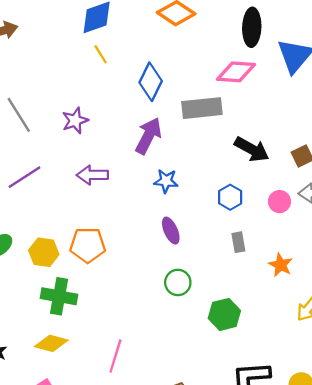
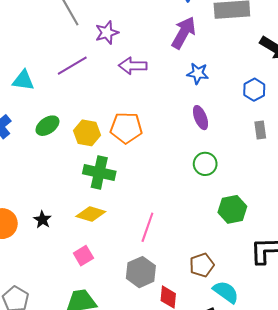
purple star: (75, 121) -> (107, 33), moved
green hexagon: (224, 314) -> (232, 209), moved

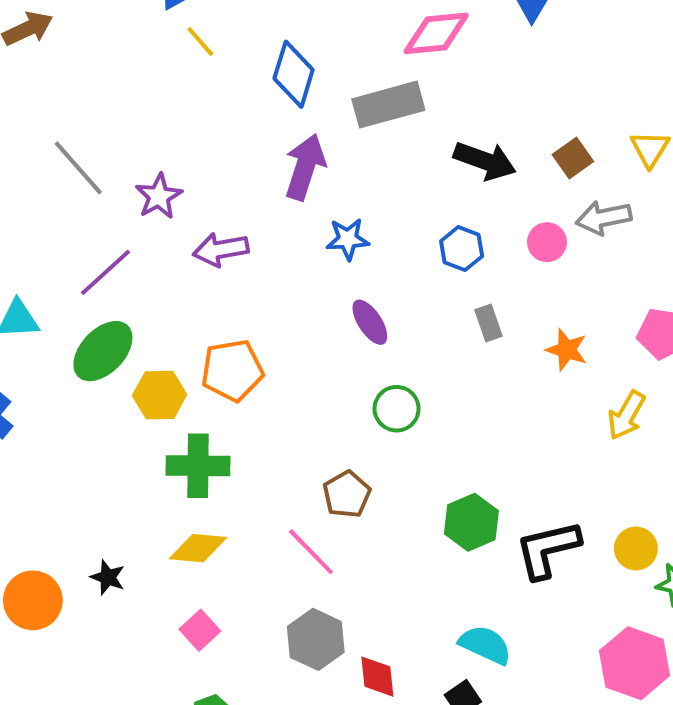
green ellipse: (47, 126) -> (103, 351), moved, size x1.4
green hexagon: (232, 209) -> (471, 522), moved
pink line: (147, 227) -> (311, 552), turned -52
brown pentagon: (202, 265) -> (347, 494), moved

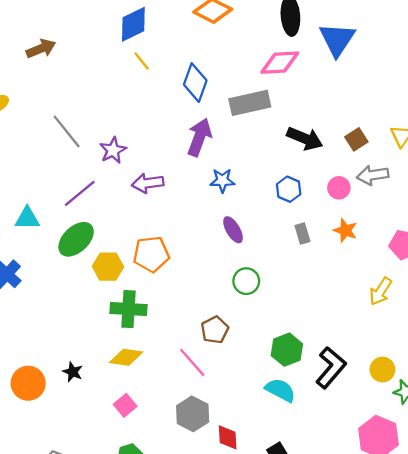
orange star: (567, 350) -> (345, 230), moved
black L-shape: (548, 549) -> (331, 368), turned 141
cyan semicircle: (485, 645) -> (280, 390), moved

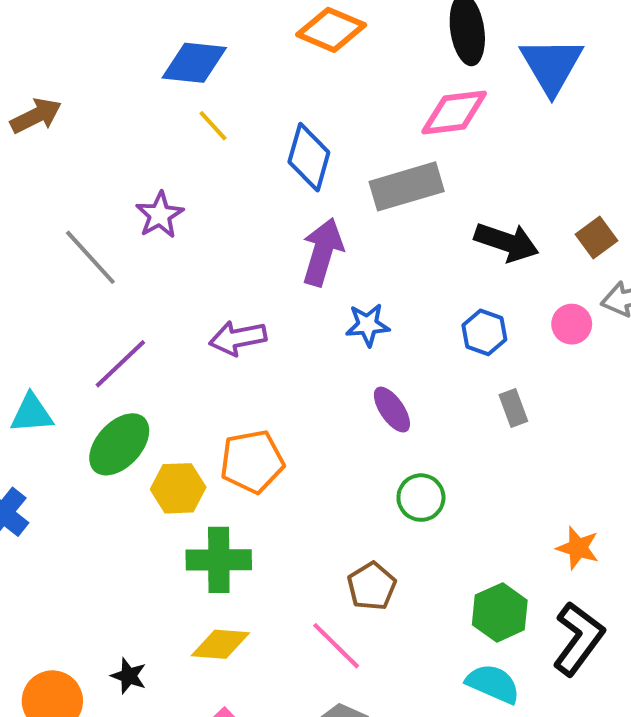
blue diamond: (133, 24) -> (194, 63), turned 36
purple star: (113, 150) -> (160, 215), moved
orange star: (345, 230) -> (578, 548), moved

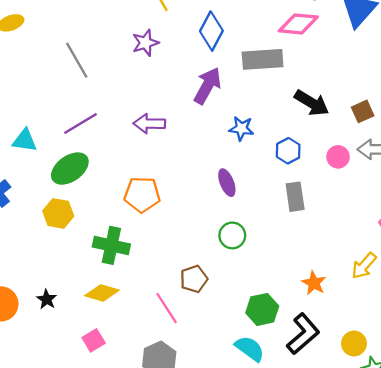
purple star: (160, 215) -> (145, 43), moved
blue star: (368, 325) -> (241, 128), moved
gray rectangle: (513, 408) -> (295, 197), size x1.4
yellow hexagon: (178, 488) -> (58, 213), moved

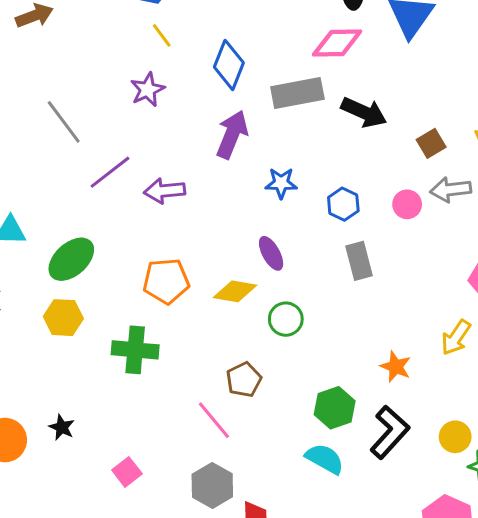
black arrow: (312, 103) -> (364, 112), moved
purple line: (80, 124) -> (110, 172), moved
yellow diamond: (102, 293) -> (235, 291), moved

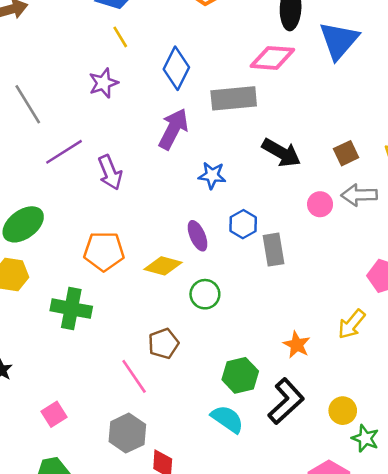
black arrow: (364, 112) -> (281, 153), moved
purple arrow: (165, 191) -> (110, 172), turned -112
blue hexagon: (343, 204) -> (243, 224), moved

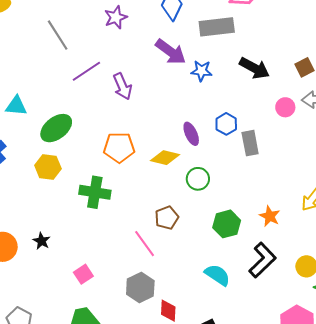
purple arrow: (173, 129) -> (171, 52), turned 100
blue star: (212, 175) -> (201, 71), moved
green hexagon: (240, 375) -> (227, 224), moved

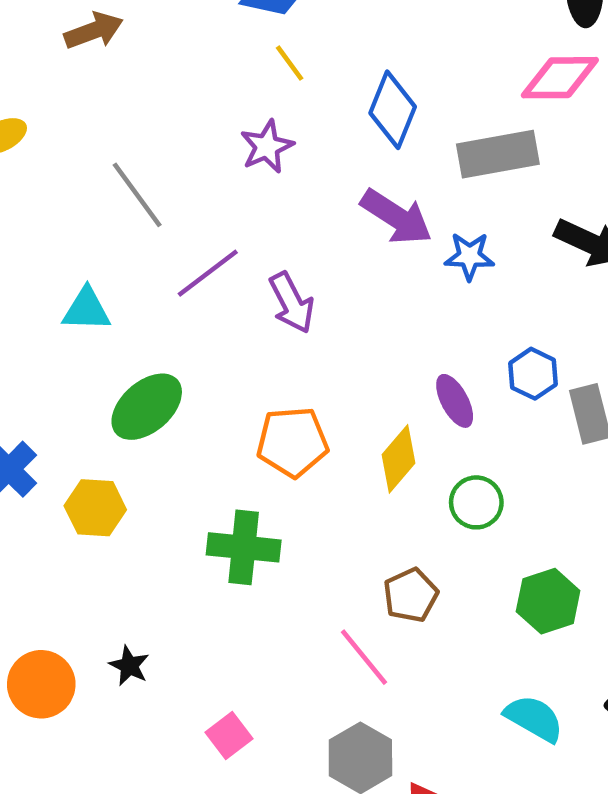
cyan triangle: (16, 106) -> (86, 310), moved
yellow diamond: (165, 158) -> (398, 459), turned -60
yellow hexagon: (48, 167) -> (95, 508), moved

